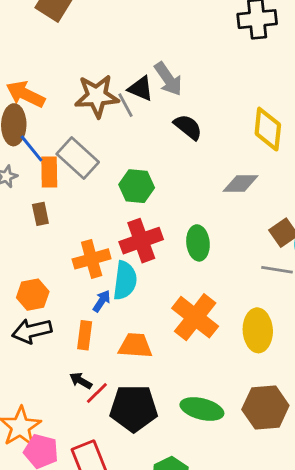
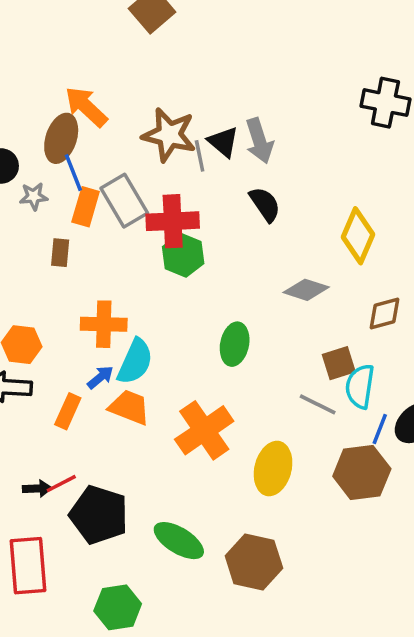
red cross: (141, 241) -> (173, 221), moved
orange trapezoid: (135, 346) -> (129, 407), moved
black arrow: (81, 381) -> (37, 489), moved, turned 130

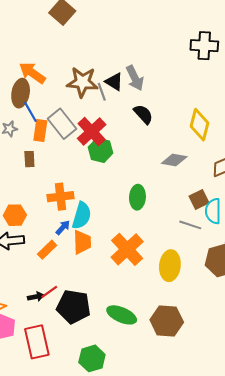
red cross: (173, 221) -> (92, 132), turned -32
orange trapezoid: (129, 407) -> (82, 242), turned 75
orange rectangle: (68, 411) -> (47, 250), turned 30

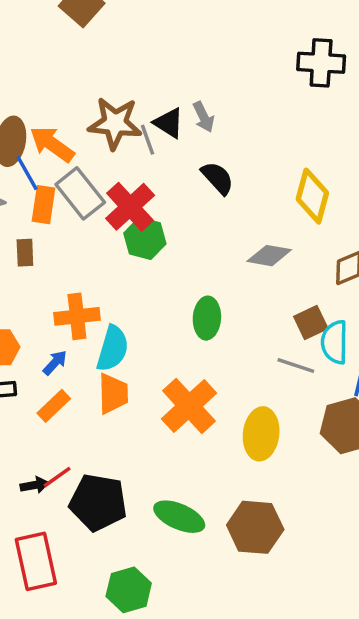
orange arrow: (32, 73) -> (52, 144), moved
gray arrow: (135, 78) -> (204, 117), size x0.7
blue arrow: (63, 227) -> (55, 363), moved

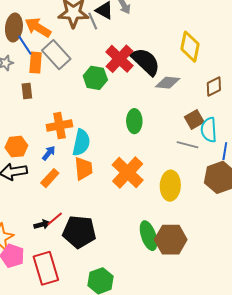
black semicircle: (218, 178) -> (146, 62), moved, size x1.5
red cross: (130, 207) -> (119, 59), moved
green ellipse: (179, 517) -> (149, 236), moved, turned 52

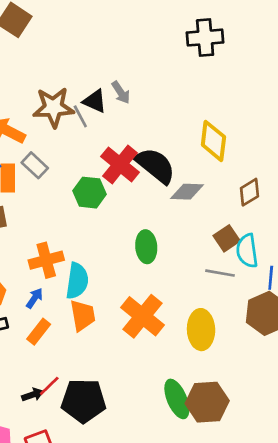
gray rectangle: (56, 55) -> (35, 165), size x0.7

